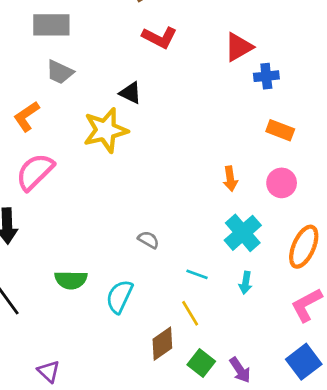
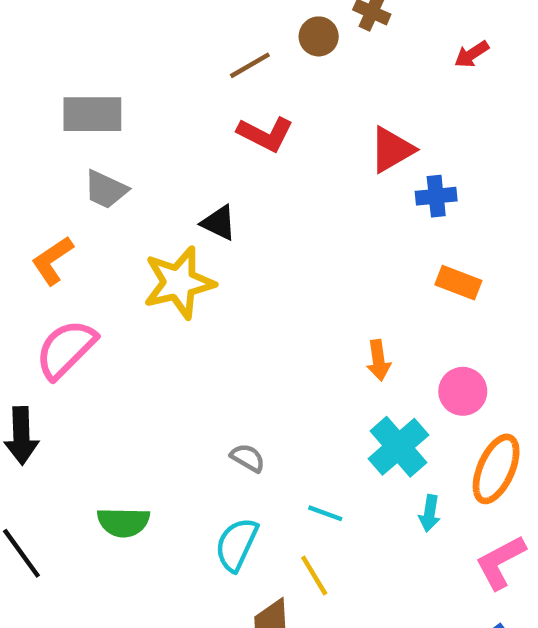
pink circle: (282, 183) -> (463, 391), moved
cyan arrow: (246, 283) -> (430, 513), moved
cyan semicircle: (119, 297) -> (237, 544), moved

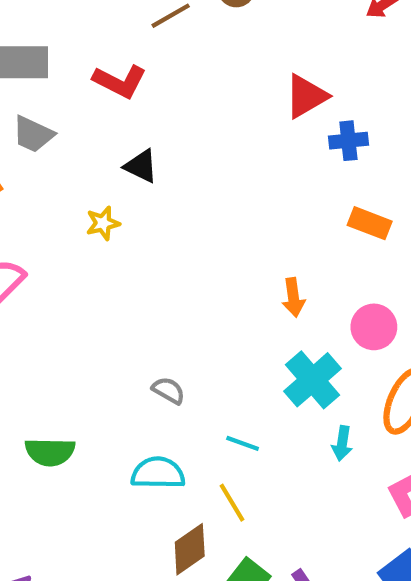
red L-shape: (265, 134) -> (120, 81), moved
yellow star: (179, 283) -> (103, 223), size x0.5
cyan semicircle: (237, 544) -> (158, 473), turned 66

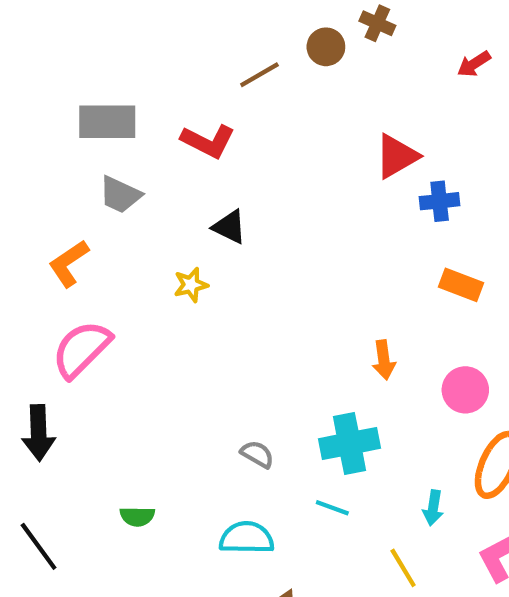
cyan cross: (312, 380) -> (350, 443), moved, turned 30
green semicircle: (50, 452) -> (137, 516), size x0.7
yellow line: (232, 503) -> (403, 568), moved

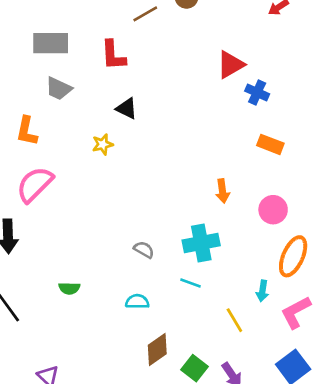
red L-shape: (208, 141) -> (113, 55), turned 60
blue cross: (440, 201) -> (257, 92), turned 30
orange L-shape: (69, 263) -> (27, 131), turned -44
cyan arrow: (433, 508) -> (262, 291), moved
cyan semicircle: (247, 538) -> (137, 302), size x0.7

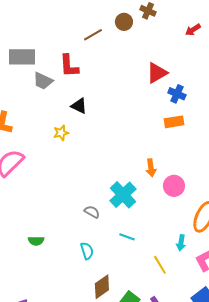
gray trapezoid: (59, 88) -> (43, 81), moved
orange rectangle: (270, 144) -> (174, 122), moved, turned -30
pink circle: (273, 210) -> (174, 186), moved
cyan cross: (201, 243) -> (123, 195), moved, turned -32
cyan semicircle: (137, 302) -> (87, 251), turned 72

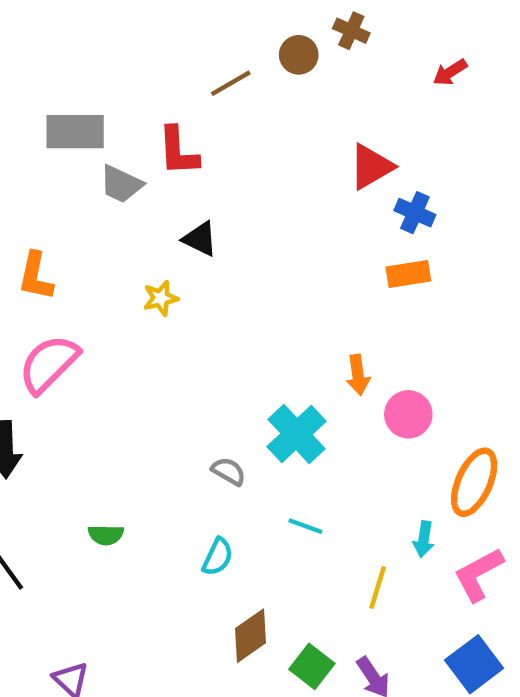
cyan semicircle: (87, 251) -> (218, 557), turned 42
yellow line: (160, 265) -> (378, 587), turned 48

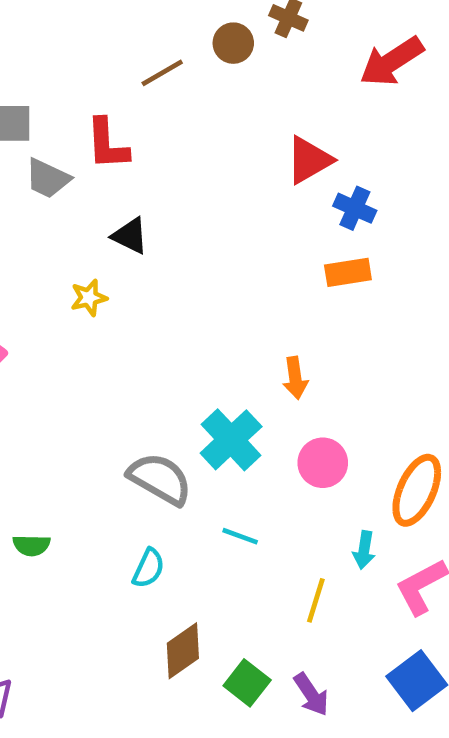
red arrow: (450, 72) -> (392, 61), size x1.8
pink circle: (408, 414) -> (323, 463), moved
gray semicircle: (229, 471) -> (160, 479), size x1.8

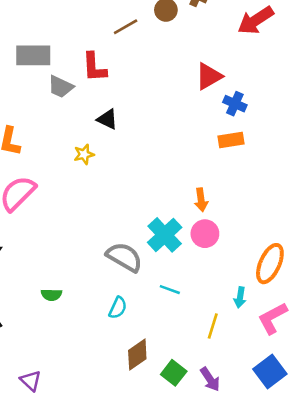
pink circle: (323, 463) -> (205, 234), moved

